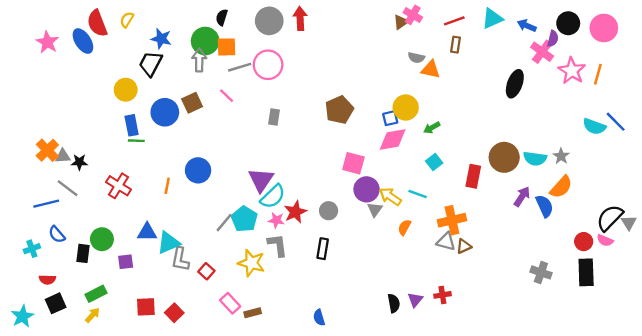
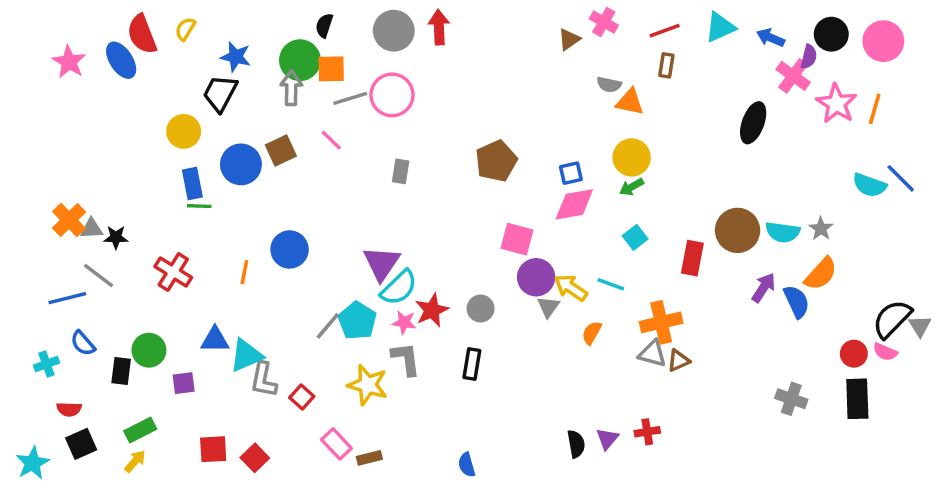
brown triangle: (401, 22) -> (569, 39), moved
yellow circle: (406, 107) -> (632, 157), moved

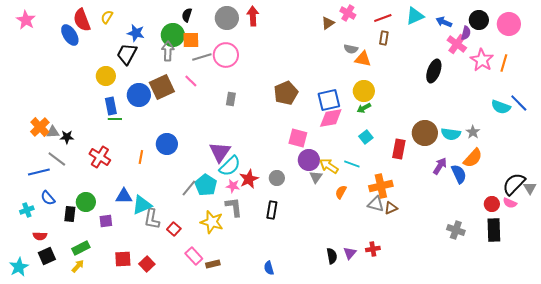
pink star: (69, 62) -> (26, 20), moved
brown square: (281, 151) -> (162, 87), size x1.4
blue square: (571, 173) -> (329, 100), size x1.6

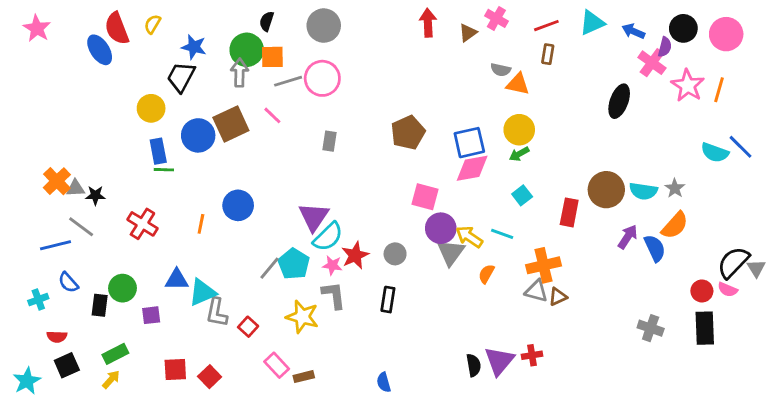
red arrow: (253, 16) -> (428, 23), moved
gray triangle: (316, 177) -> (451, 252), size x1.5
purple triangle: (350, 253) -> (499, 361), size x1.6

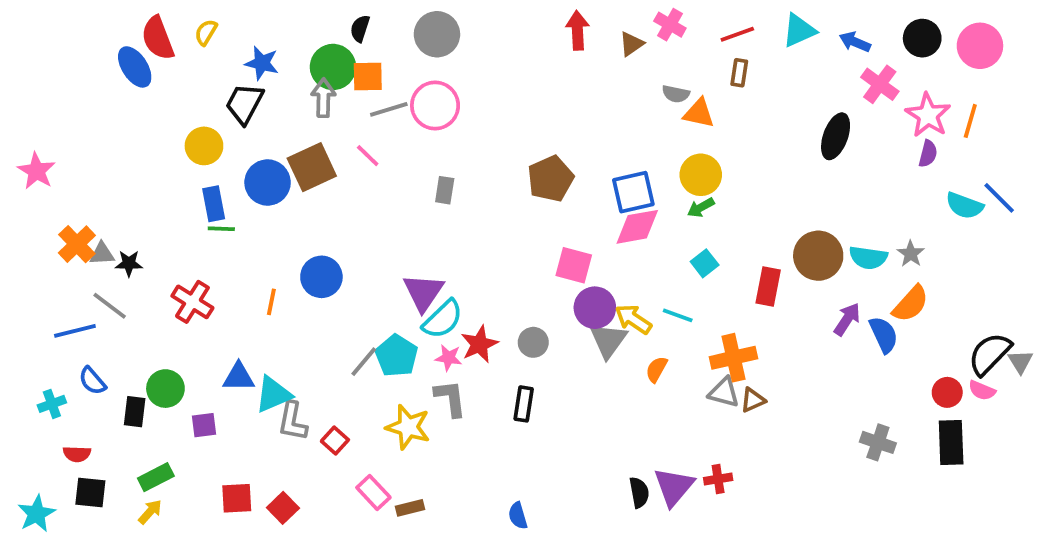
pink star: (37, 28) -> (36, 171), moved
purple semicircle: (665, 47) -> (928, 154), moved
black square: (67, 365) -> (90, 493), turned 30

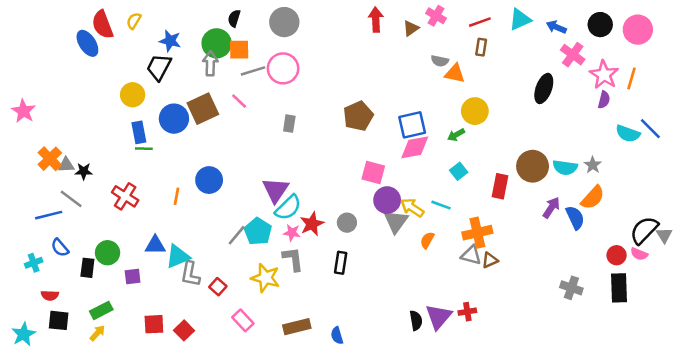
yellow circle: (701, 175) -> (475, 111), moved
brown rectangle: (410, 508) -> (297, 327), moved, size x1.5

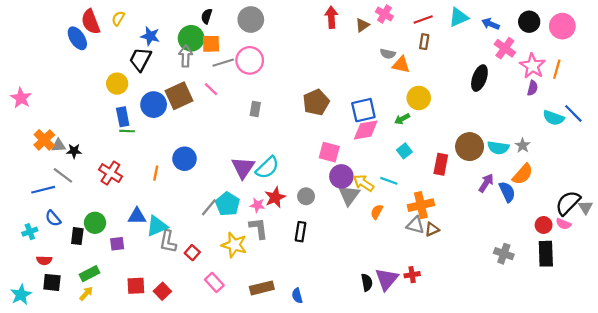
cyan semicircle: (288, 208) -> (267, 168), moved

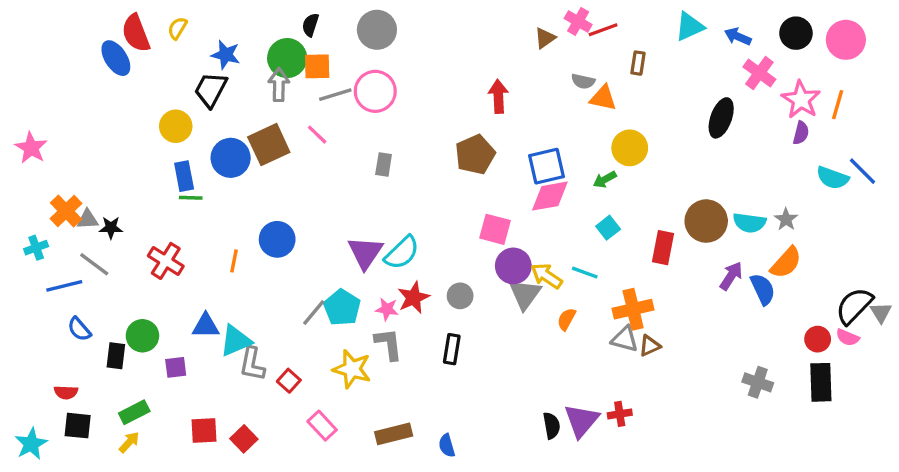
red arrow: (331, 17) -> (498, 96), moved
red line: (423, 20) -> (603, 30), moved
cyan cross: (30, 232) -> (36, 248), moved

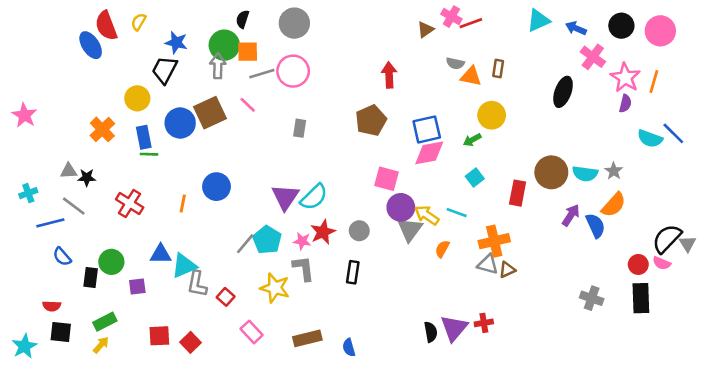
brown rectangle: (638, 63) -> (498, 68), moved
orange cross: (66, 211) -> (102, 129), moved

